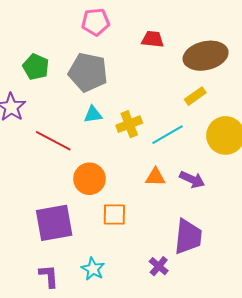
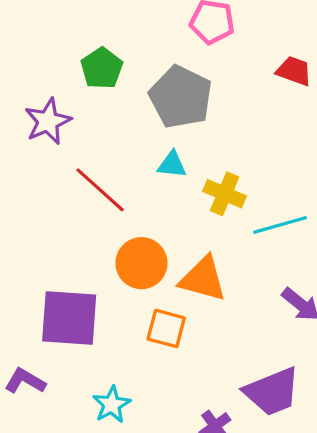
yellow cross: (129, 124) -> (225, 194), turned 30
orange triangle: (155, 177) -> (203, 279), moved, size x1.5
purple trapezoid: (188, 237) -> (272, 392), turned 48
purple L-shape: (49, 276) -> (25, 381), moved, turned -70

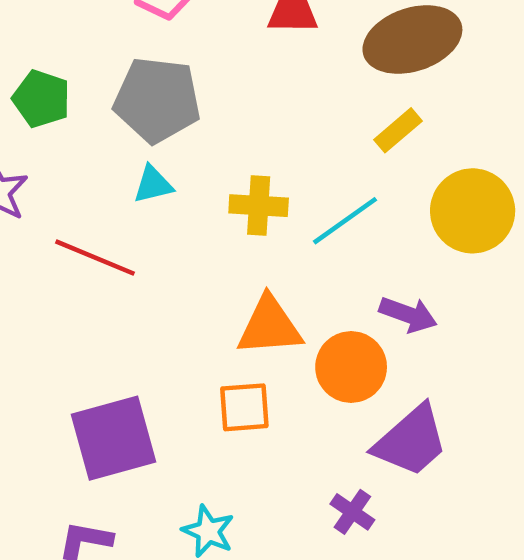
cyan triangle: (172, 165) -> (153, 184), moved
orange circle: (141, 263) -> (351, 367), moved

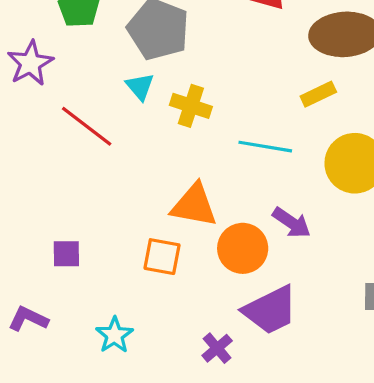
cyan triangle: (153, 184) -> (140, 87), turned 48
yellow cross: (259, 206) -> (191, 106), moved
cyan line: (345, 221) -> (265, 147), turned 30
purple square: (114, 438) -> (66, 254), size x0.5

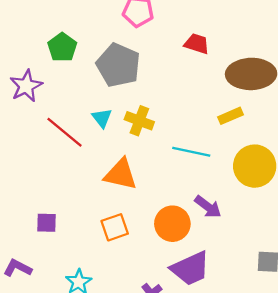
cyan triangle: (140, 87) -> (102, 118), moved
orange triangle: (194, 205) -> (121, 174), moved
orange square: (162, 257) -> (115, 227), turned -32

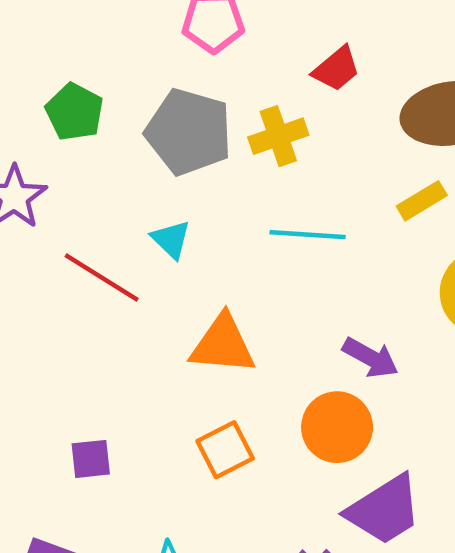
red trapezoid: (197, 44) -> (336, 69), turned 130
yellow cross: (139, 121) -> (278, 136), moved, turned -32
cyan line: (191, 152) -> (308, 235), moved
purple arrow: (208, 207) -> (371, 358), moved

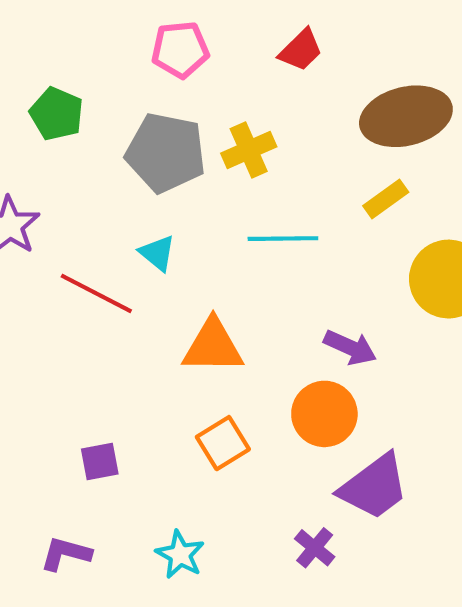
red trapezoid: (336, 69) -> (301, 50), moved
green pentagon: (74, 112) -> (57, 114), moved

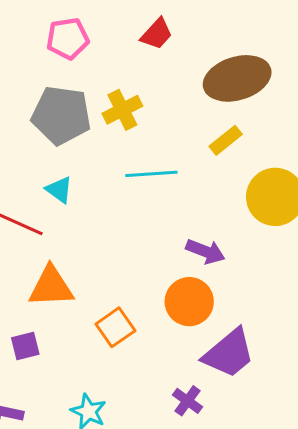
orange triangle: (213, 346) -> (51, 287), moved

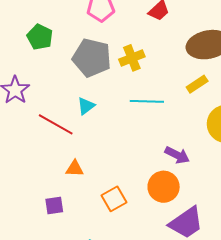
cyan triangle: (59, 190) -> (86, 106), turned 42
orange triangle: (51, 287) -> (75, 169), size x0.6

